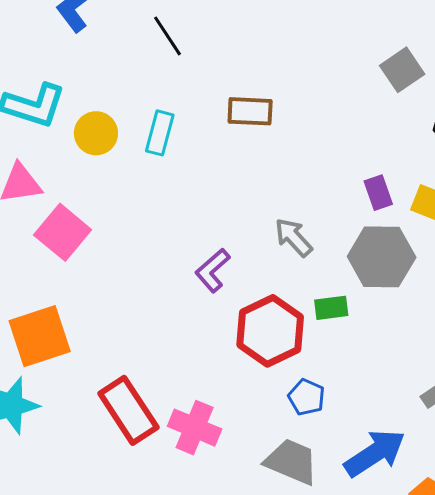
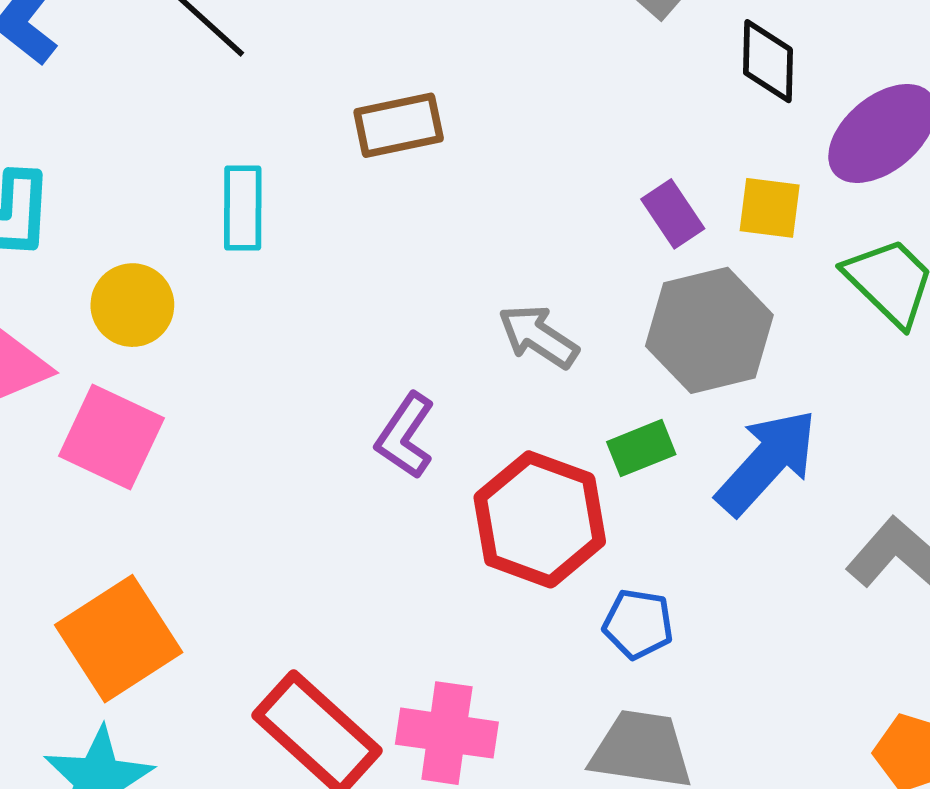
yellow circle: (96, 133) -> (132, 305), moved
blue arrow: (375, 453) -> (767, 462), moved

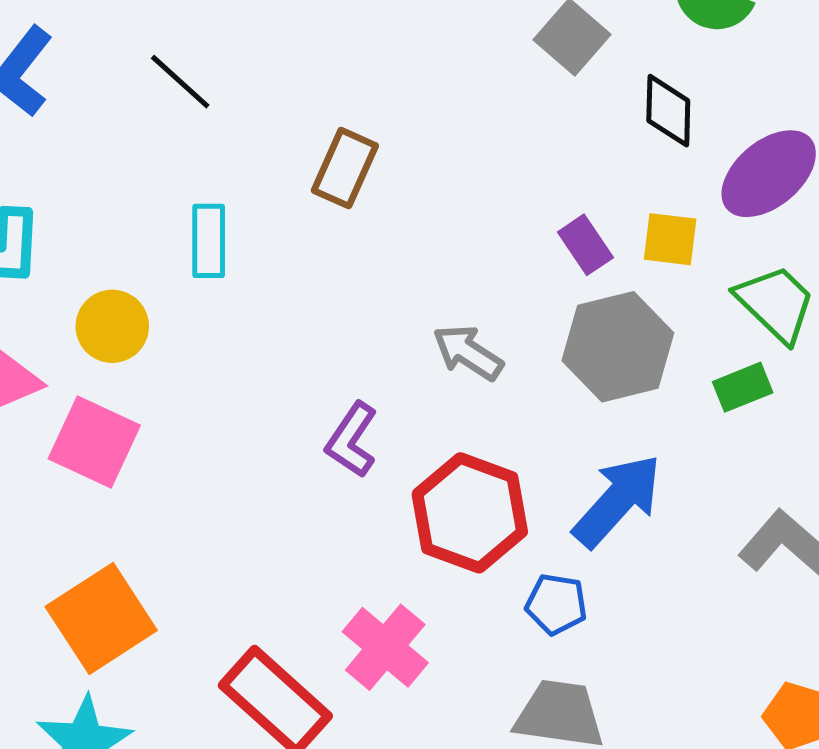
brown rectangle: (399, 125) -> (345, 168), turned -54
green rectangle: (641, 448) -> (743, 387), moved
blue arrow: (767, 462) -> (617, 501), moved
pink cross: (447, 733) -> (385, 647), moved, turned 32

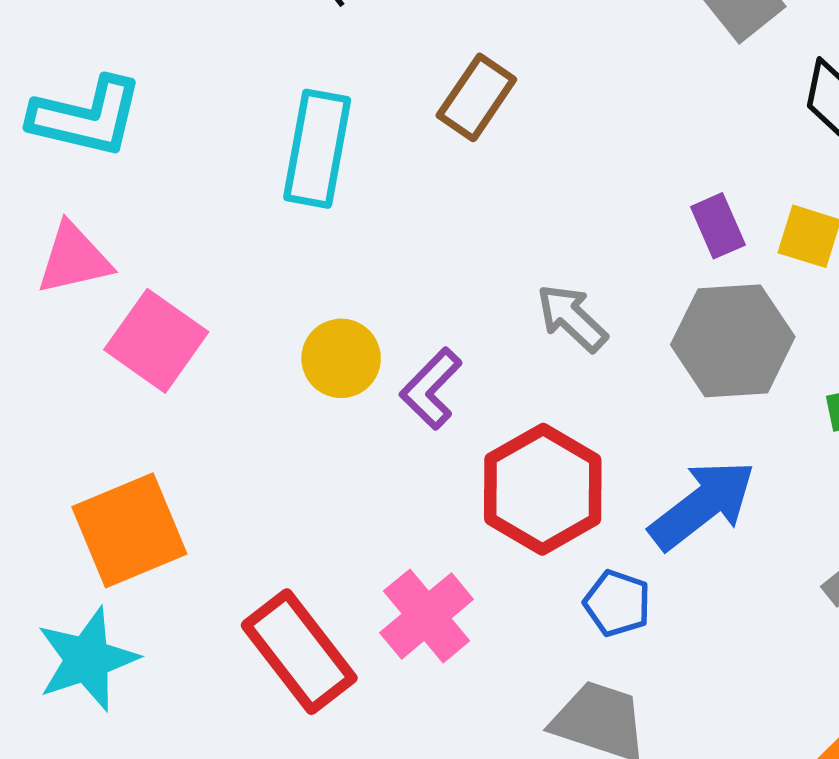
cyan rectangle: (209, 241) -> (317, 149), size x1.4
yellow circle: (112, 326) -> (341, 358), moved

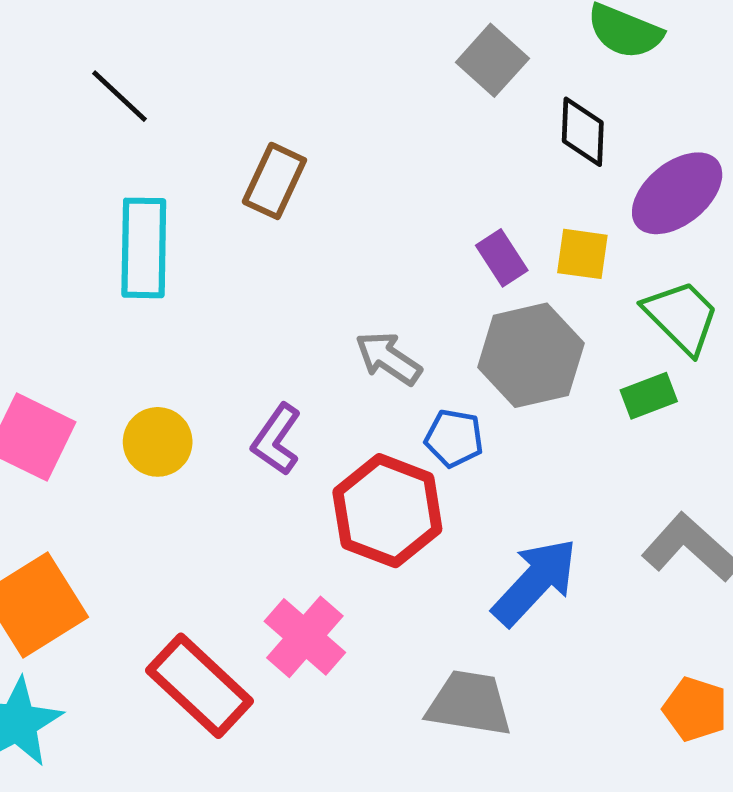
yellow circle: (341, 358) -> (158, 442), moved
blue arrow: (702, 505) -> (535, 582), moved
blue pentagon: (617, 603) -> (454, 438), moved

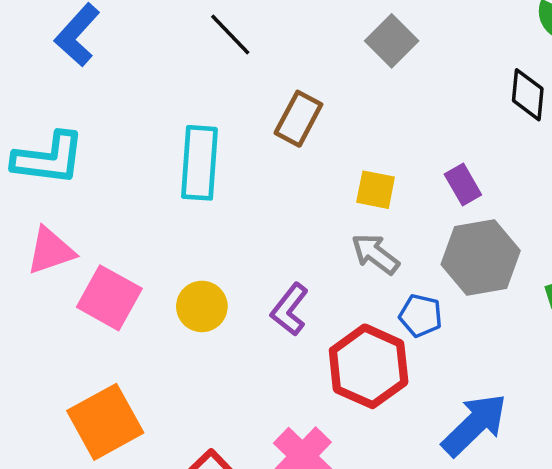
gray square: (492, 60) -> (392, 41), moved
black line: (119, 96) -> (230, 35), moved
yellow square: (582, 254) -> (376, 190), moved

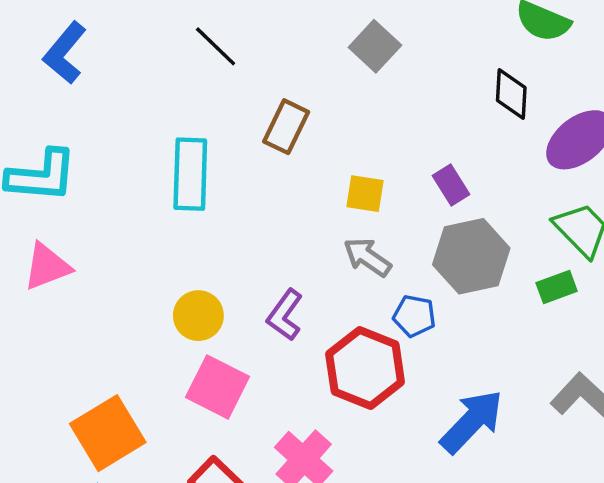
pink square: (109, 298) -> (217, 387), moved

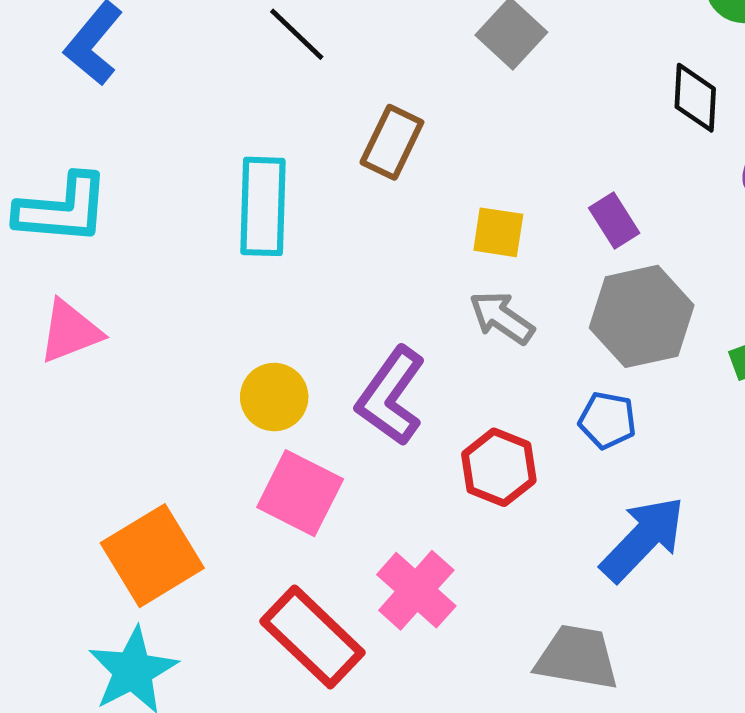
purple L-shape: (285, 315) -> (391, 396), size x1.4
blue pentagon: (414, 316) -> (607, 420), moved
red hexagon: (365, 368) -> (499, 467), size x0.7

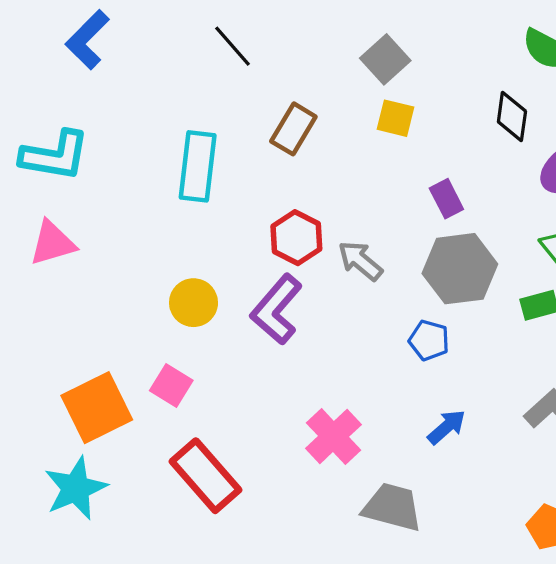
yellow square: (498, 232) -> (396, 118), moved
red hexagon: (499, 467) -> (296, 238), moved
pink square: (300, 493) -> (171, 385), moved, size x0.7
blue arrow: (643, 539) -> (447, 427), size x0.6
pink cross: (416, 590) -> (333, 436), moved

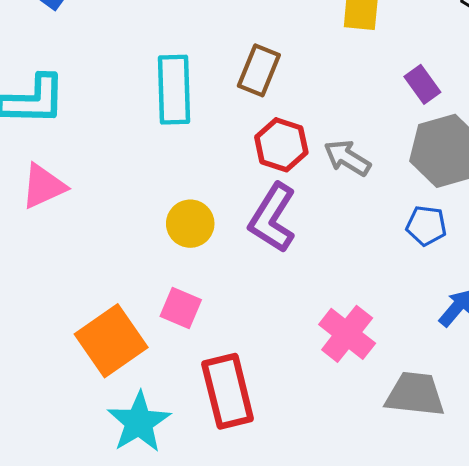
brown rectangle: (293, 129) -> (259, 70), moved
red rectangle: (205, 476) -> (228, 391), turned 36
cyan star: (76, 488) -> (139, 422), moved

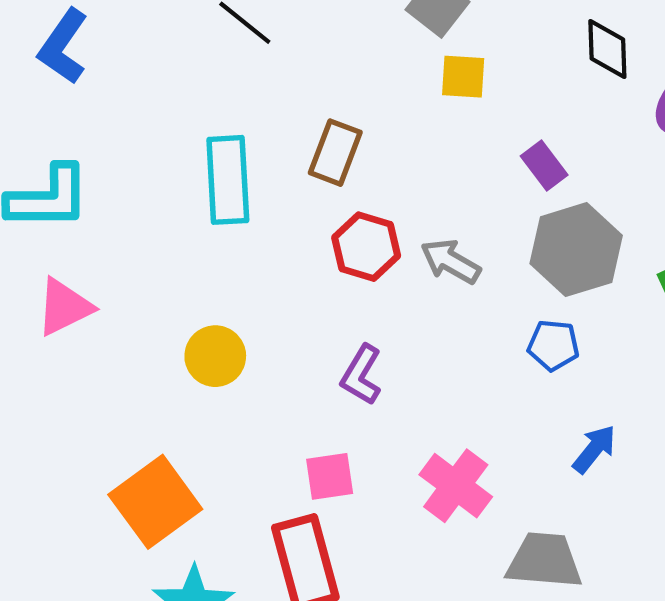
purple L-shape: (272, 218) -> (361, 375), moved, size x0.7
yellow circle: (190, 224) -> (215, 356), moved
pink square: (181, 308) -> (330, 476), moved, turned -30

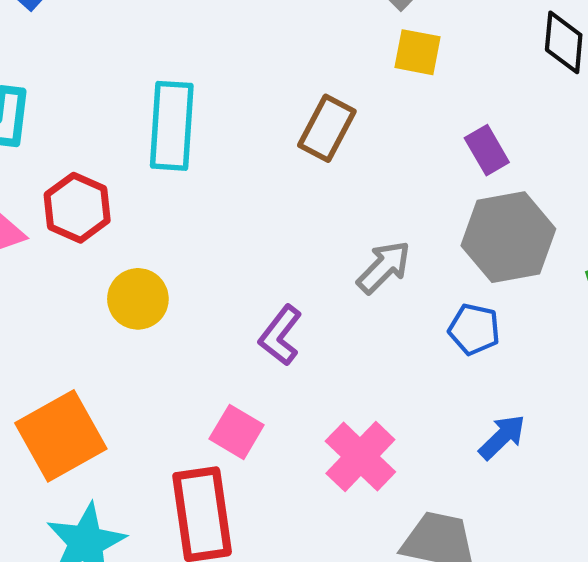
brown rectangle: (335, 153) -> (327, 128), moved
red hexagon: (366, 247) -> (77, 208), moved
gray arrow: (451, 261) -> (384, 267), moved, turned 98
pink square: (330, 476) -> (237, 432), turned 32

